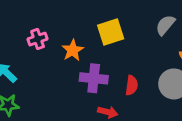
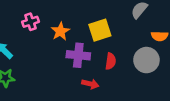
yellow square: (111, 32) -> (100, 30), moved

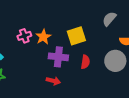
pink cross: (30, 22) -> (24, 36), moved
red arrow: (90, 84) -> (53, 81), moved

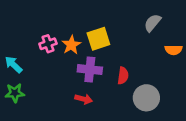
yellow square: (76, 36) -> (98, 39), moved
gray circle: (115, 61) -> (146, 98), moved

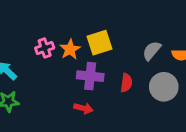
gray semicircle: (153, 23) -> (152, 51), moved
gray circle: (146, 98) -> (164, 87), moved

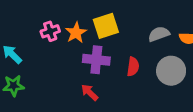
gray semicircle: (152, 51) -> (159, 34), turned 30
red arrow: (83, 108) -> (90, 92), turned -150

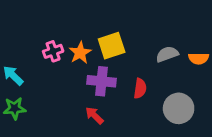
gray circle: (171, 71) -> (179, 108), moved

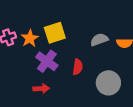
purple cross: (102, 81) -> (47, 61), turned 30
red arrow: (94, 116) -> (41, 89), turned 133

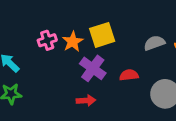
red semicircle: (78, 67) -> (129, 75), turned -105

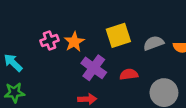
yellow square: (102, 35) -> (118, 35), moved

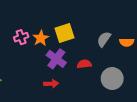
yellow square: (118, 35) -> (65, 33), moved
gray semicircle: (154, 43) -> (104, 39), turned -35

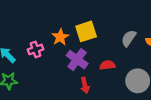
pink cross: (21, 37) -> (36, 49), moved
red arrow: (51, 84) -> (85, 85), moved, turned 80

